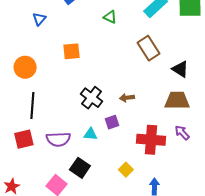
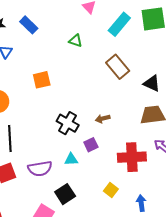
black square: (80, 168) -> (65, 194), turned 30

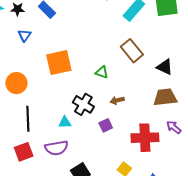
green triangle: (76, 41) -> (102, 72), moved
orange square: (42, 80) -> (59, 63), size x1.5
cyan triangle: (71, 159) -> (65, 122), moved

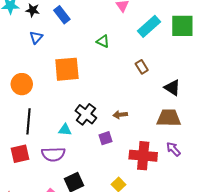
brown rectangle: (132, 51) -> (142, 67), size x0.6
green triangle: (102, 72) -> (103, 41), moved

